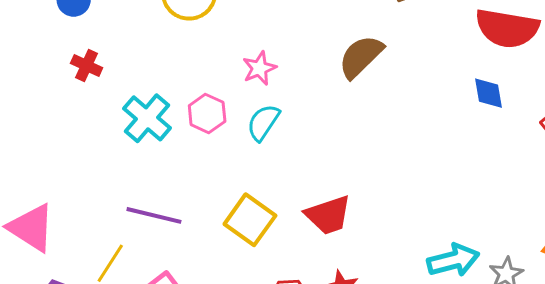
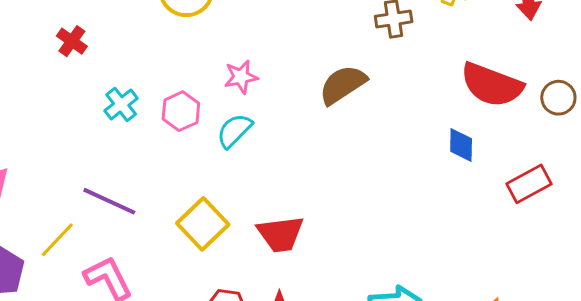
cyan cross: (147, 118) -> (121, 104), size x0.7

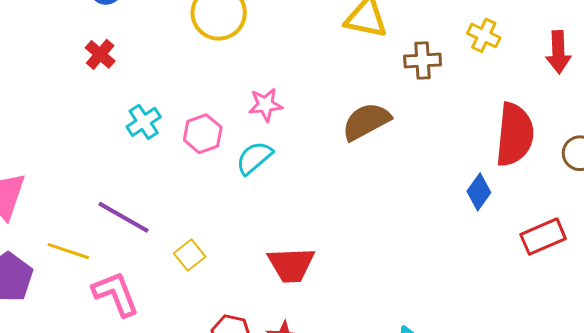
red semicircle: (492, 85) -> (515, 135), turned -110
blue diamond: (461, 145) -> (479, 192), turned 30
yellow square: (203, 224) -> (190, 255), moved, size x0.6
yellow line: (57, 240) -> (68, 251), turned 60

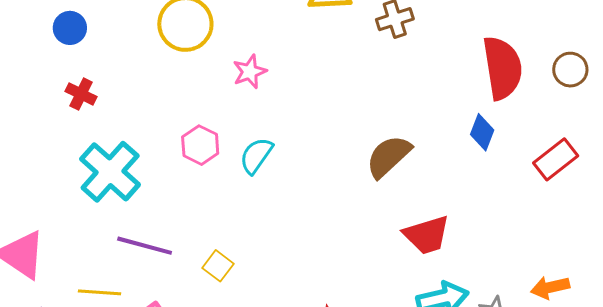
pink star: (265, 105) -> (250, 72), moved
brown semicircle: (366, 121) -> (389, 156), moved
cyan cross: (144, 122) -> (110, 172), moved, size x1.8
red trapezoid: (291, 265) -> (427, 235), moved

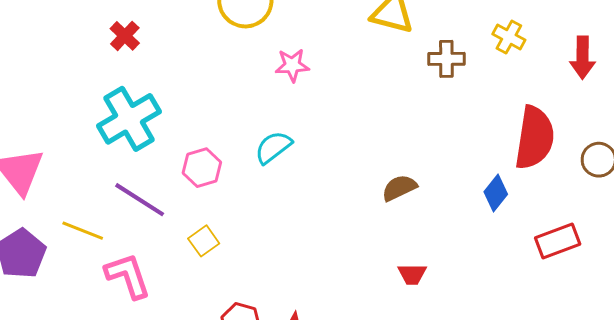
pink hexagon: (200, 145) -> (202, 168), moved
brown semicircle: (389, 156) -> (399, 188), size x0.7
red trapezoid: (427, 235) -> (412, 274), size x0.6

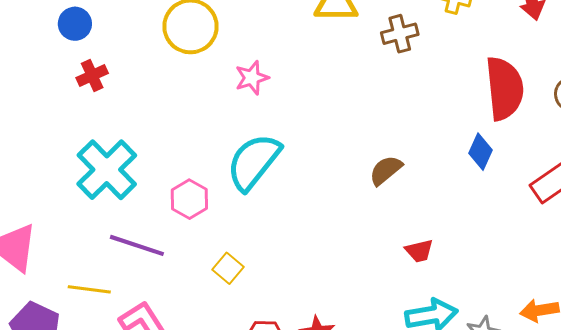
red cross: (125, 36) -> (92, 75), moved, turned 36
cyan semicircle: (273, 147) -> (254, 162), size x1.6
yellow square: (204, 241) -> (228, 268), moved

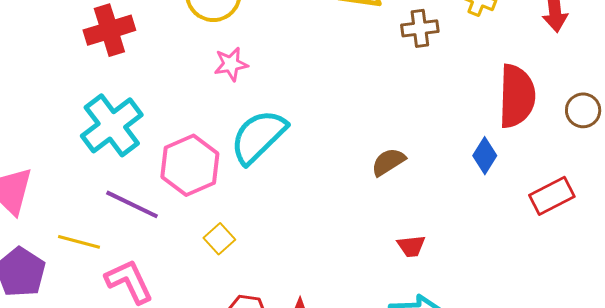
red cross: (92, 75) -> (109, 30), size x1.6
pink star: (252, 78) -> (231, 64), moved
pink hexagon: (189, 199) -> (190, 165), size x1.5

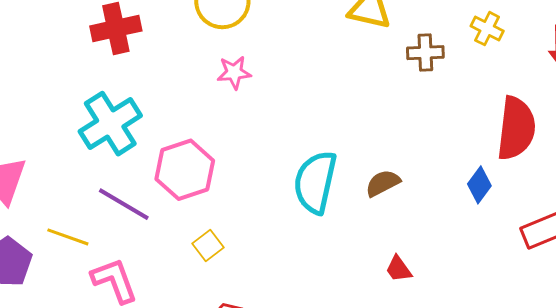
cyan semicircle: (258, 137) -> (315, 182), moved, turned -38
red trapezoid: (411, 246) -> (399, 269), turned 56

